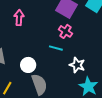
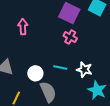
cyan line: (56, 48) -> (60, 67), moved

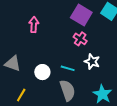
white star: (84, 70) -> (92, 62), moved
gray semicircle: (48, 92) -> (68, 90), moved

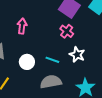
pink arrow: (34, 25) -> (22, 26), moved
gray semicircle: (68, 90) -> (51, 82), turned -85

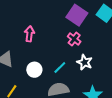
cyan line: (52, 60) -> (60, 68), turned -64

